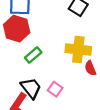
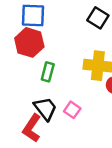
green rectangle: (33, 55) -> (48, 72), turned -35

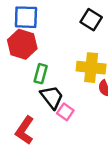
black trapezoid: (45, 109) -> (52, 97), moved

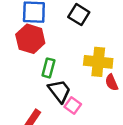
black square: (91, 20) -> (79, 15), moved

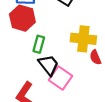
pink square: (73, 105) -> (61, 78), size x1.5

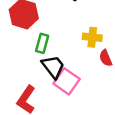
yellow cross: (83, 39) -> (92, 37), size x0.7

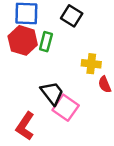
green rectangle: (42, 43) -> (46, 42), moved

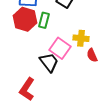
pink square: (66, 108) -> (60, 48), moved

